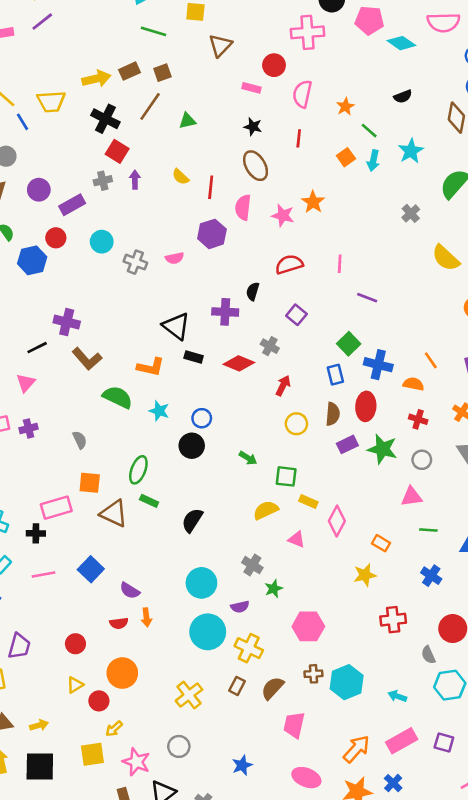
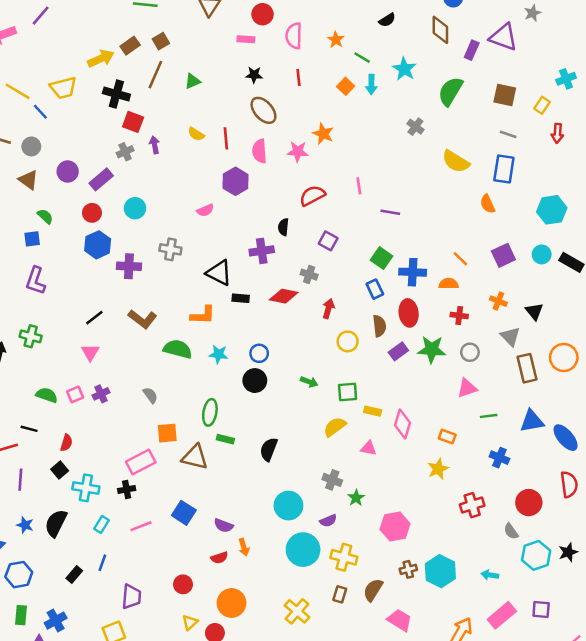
blue hexagon: (32, 260) -> (98, 245), moved
gray cross: (135, 262) -> (170, 249), moved
purple cross: (67, 322) -> (129, 266), moved
pink trapezoid: (294, 725) -> (400, 620), turned 120

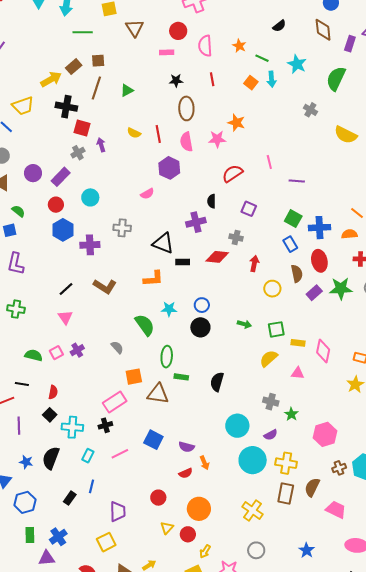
brown square: (161, 41) -> (98, 61), turned 32
brown ellipse: (263, 110) -> (186, 108), turned 45
green semicircle: (178, 349) -> (145, 325), moved, turned 45
brown rectangle: (340, 594) -> (286, 493), size x1.5

